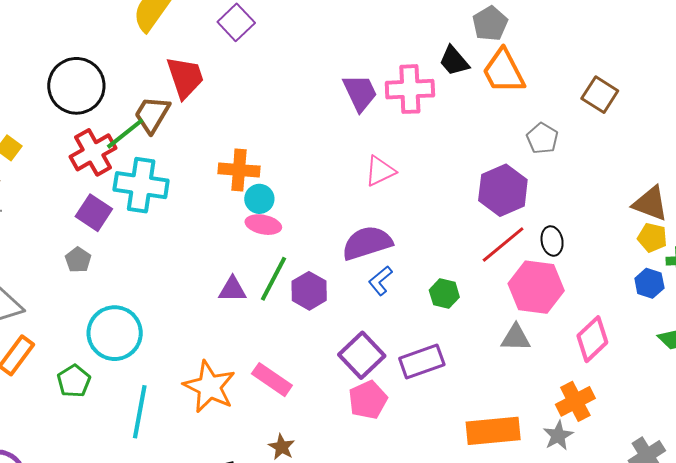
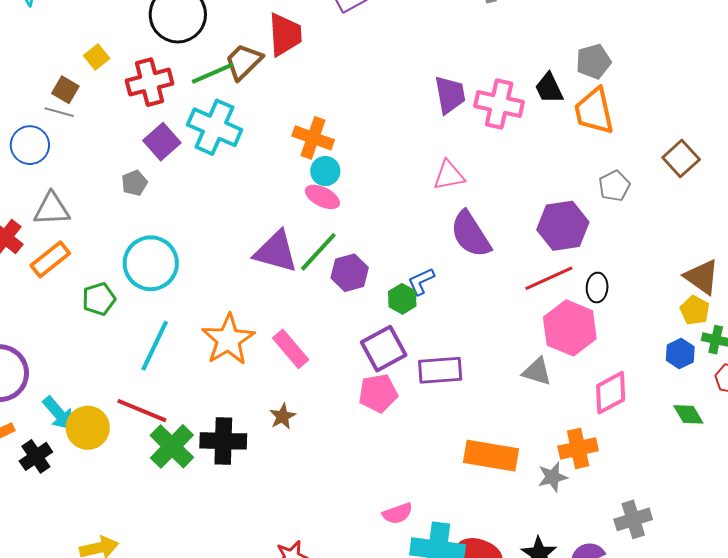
red cross: (93, 152) -> (150, 82), moved
purple semicircle: (367, 243) -> (471, 234), moved, turned -120
purple triangle: (232, 289) -> (276, 252), size x1.6
green hexagon: (444, 294) -> (402, 299), moved

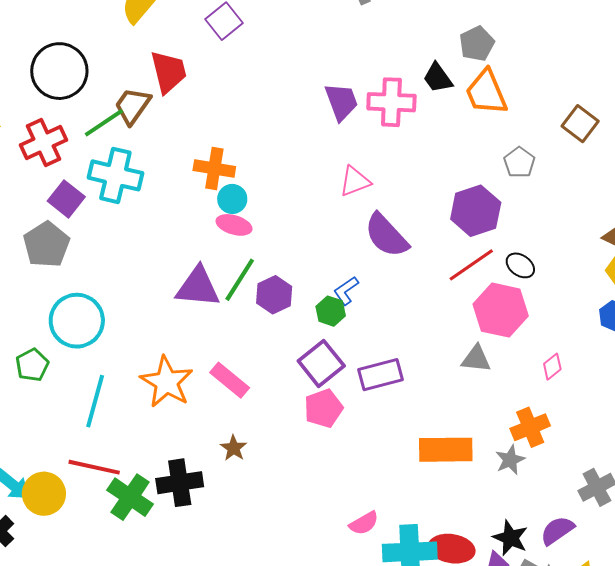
gray pentagon: (134, 183) -> (47, 244), size x1.8
black ellipse: (597, 288) -> (520, 265), turned -48
pink diamond: (611, 393) -> (552, 367), size x0.6

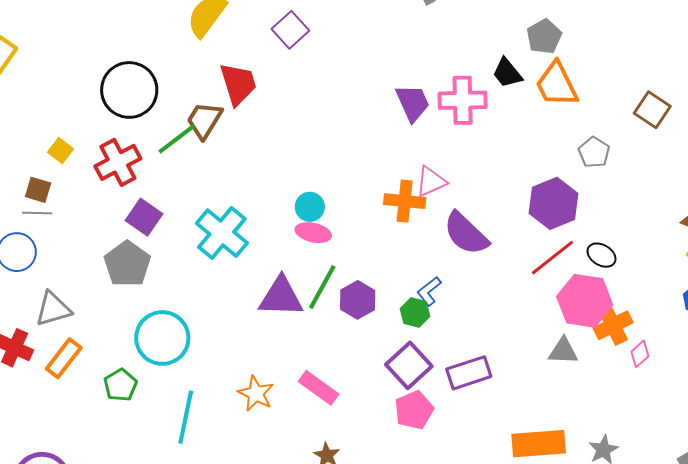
orange cross: (214, 168) -> (405, 201), moved
cyan cross: (115, 175) -> (222, 233), moved, turned 30
orange star: (167, 382) -> (256, 394), size x0.7
orange cross: (530, 427) -> (613, 325), moved

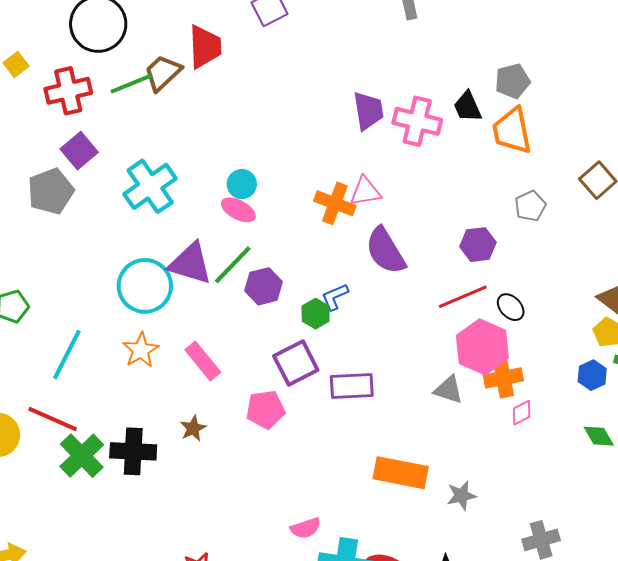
purple hexagon: (554, 203) -> (478, 245), size x0.7
cyan circle: (162, 338) -> (145, 286), moved
pink pentagon: (414, 410) -> (265, 409), moved

